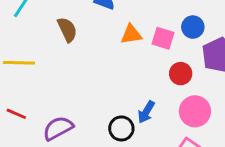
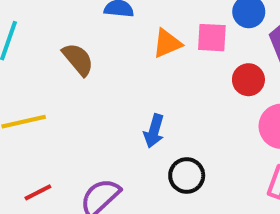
blue arrow: (146, 112) -> (154, 131), moved
red line: (16, 114) -> (38, 192), turned -36

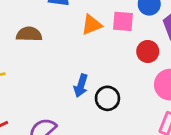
brown semicircle: (78, 59) -> (29, 34), turned -50
black circle: (187, 175) -> (107, 98), moved

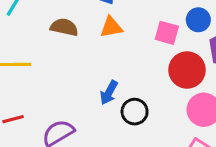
orange triangle: (92, 25) -> (111, 27), moved
red circle: (148, 51) -> (187, 70), size x1.5

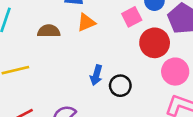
pink square: (167, 33) -> (132, 17), turned -30

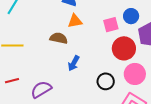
brown semicircle: (49, 31) -> (59, 38), moved
black circle: (120, 86) -> (106, 81), moved

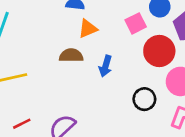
blue arrow: (74, 63) -> (106, 66), moved

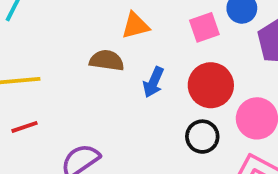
red circle: (159, 51) -> (211, 85), moved
red line: (22, 124) -> (24, 127), moved

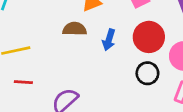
red line: (24, 127) -> (23, 82), turned 30

